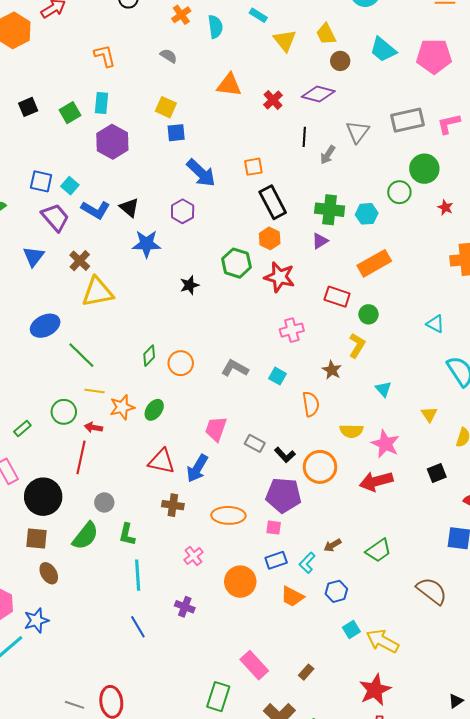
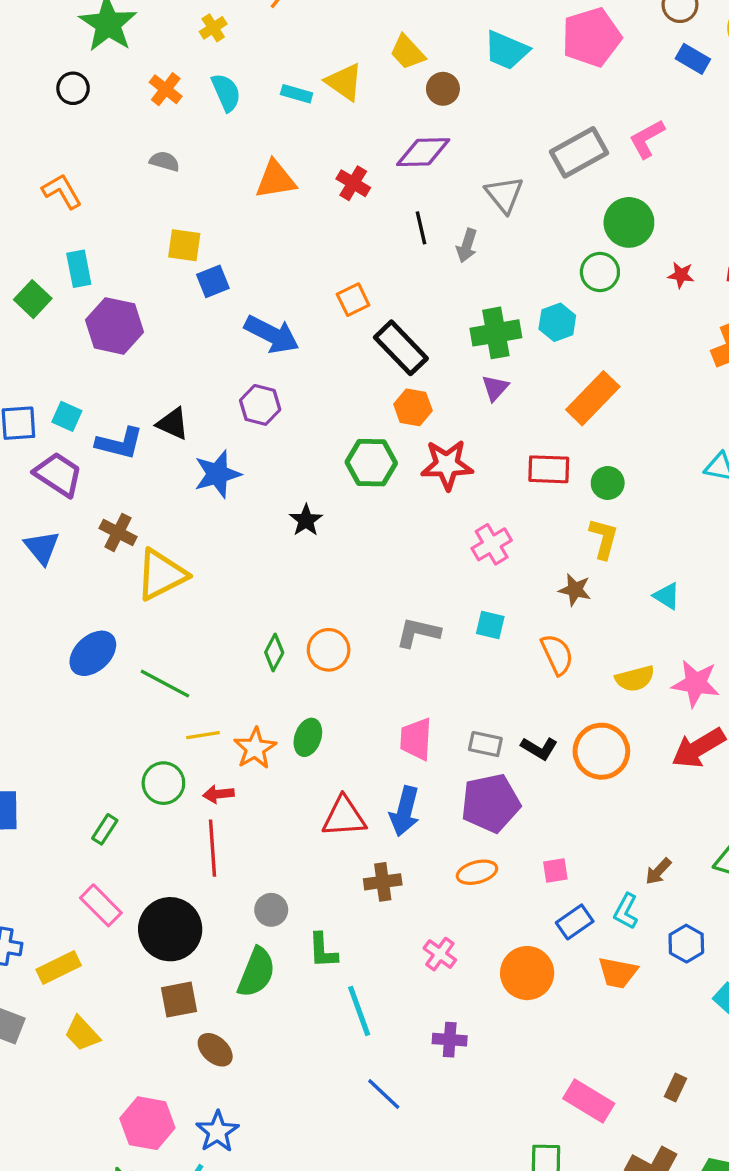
cyan rectangle: (258, 15) -> (297, 94), moved
purple pentagon: (283, 495) -> (491, 803), moved
orange ellipse: (228, 515) -> (477, 872), size x0.7

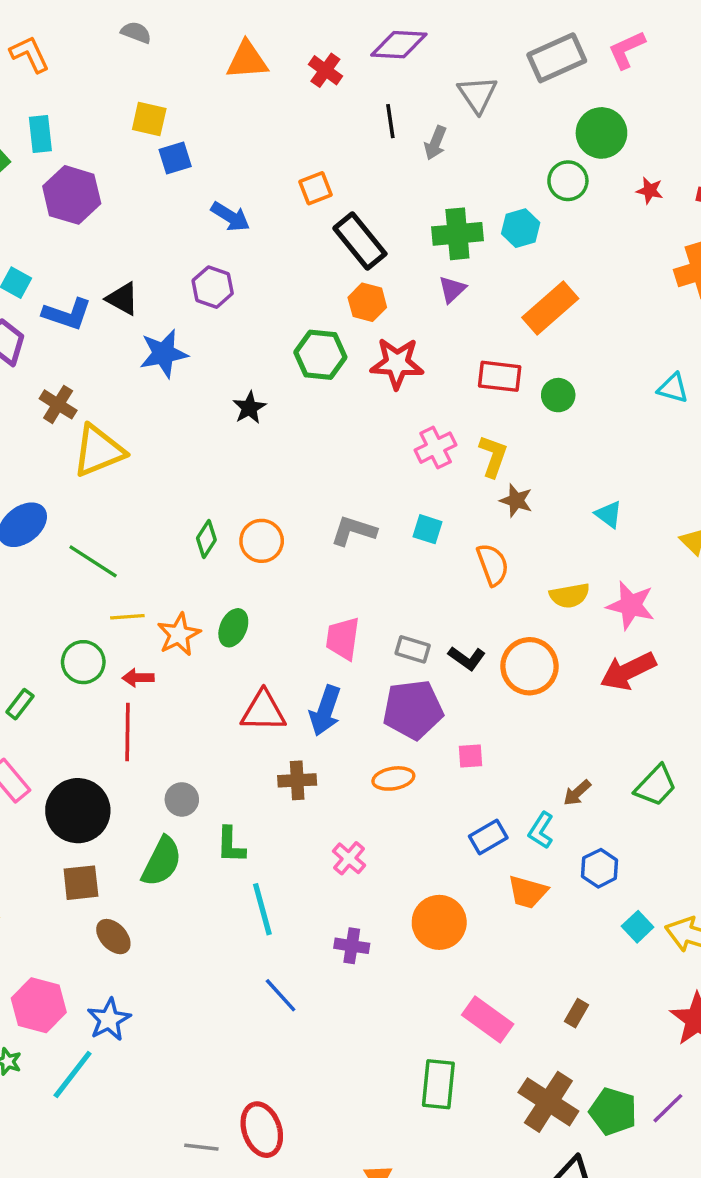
blue arrow: (272, 334) -> (230, 217), size x0.7
yellow L-shape: (604, 538) -> (493, 456), moved
pink square: (555, 871) -> (471, 756), moved
orange circle: (527, 973) -> (439, 922), moved

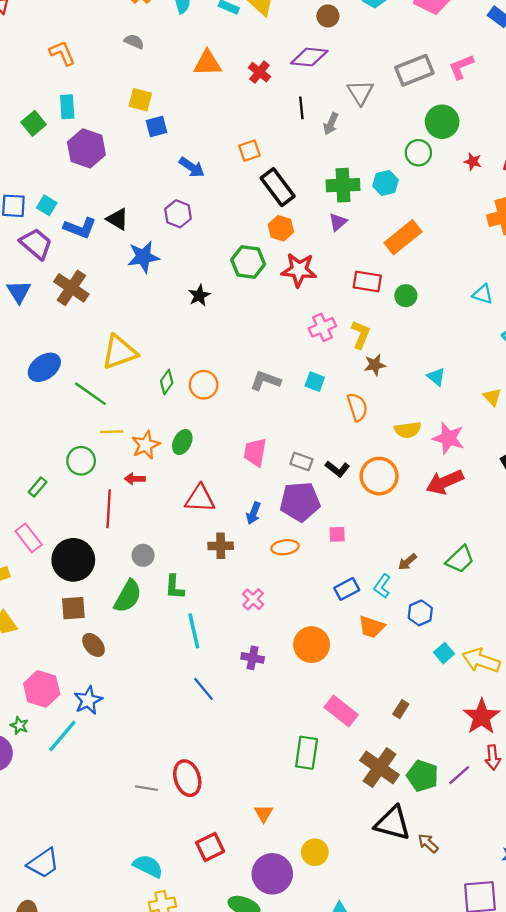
brown cross: (58, 404) -> (71, 288), size x1.4
yellow triangle: (98, 451) -> (119, 352), moved
brown star: (516, 500) -> (375, 365), turned -30
red arrow: (138, 678) -> (135, 479), moved
blue arrow: (325, 711) -> (253, 513), moved, size x0.7

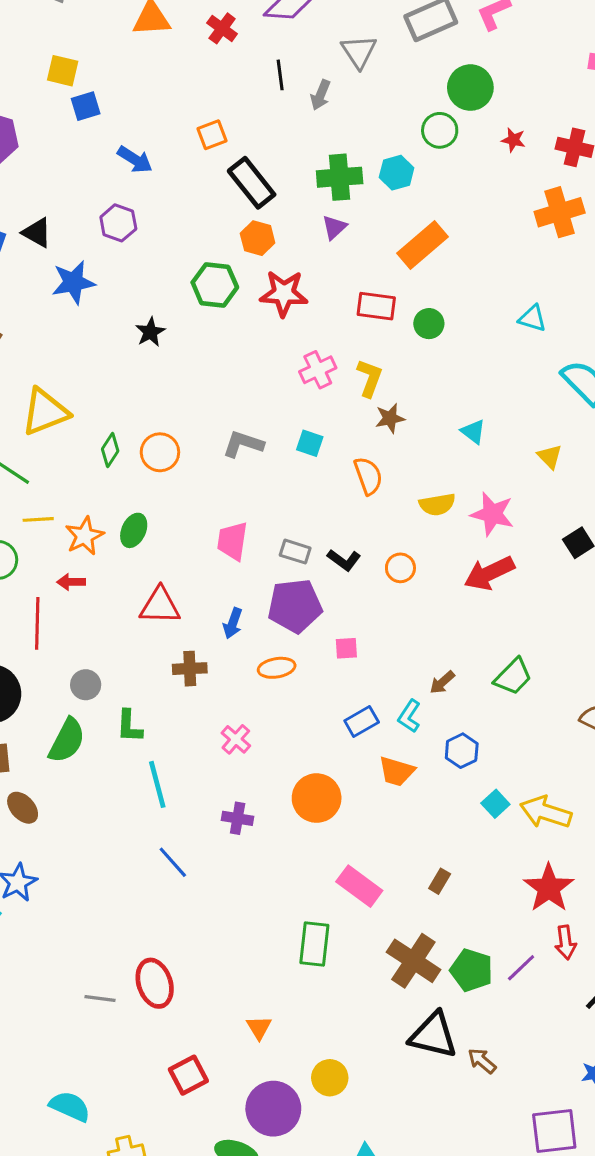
orange circle: (379, 476) -> (400, 568), size x0.6
cyan semicircle: (148, 866) -> (70, 1106), moved

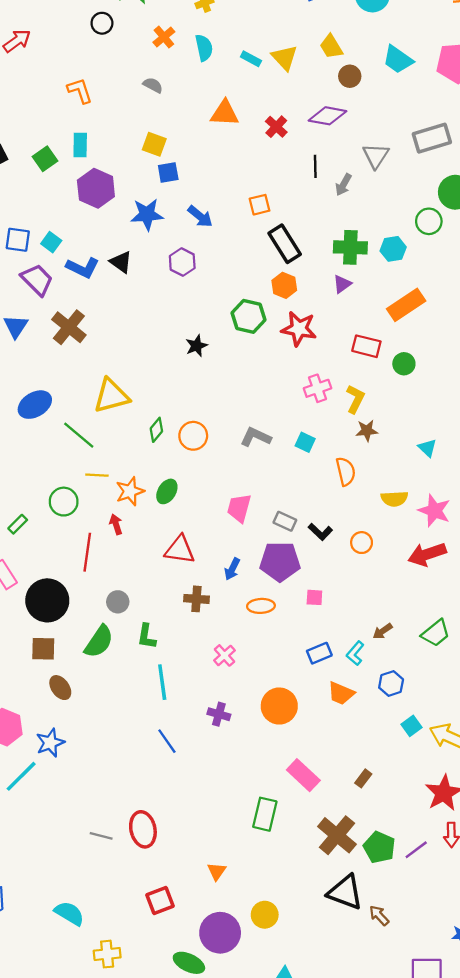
blue star: (73, 282) -> (147, 214), moved
red arrow: (71, 582) -> (116, 524), turned 66

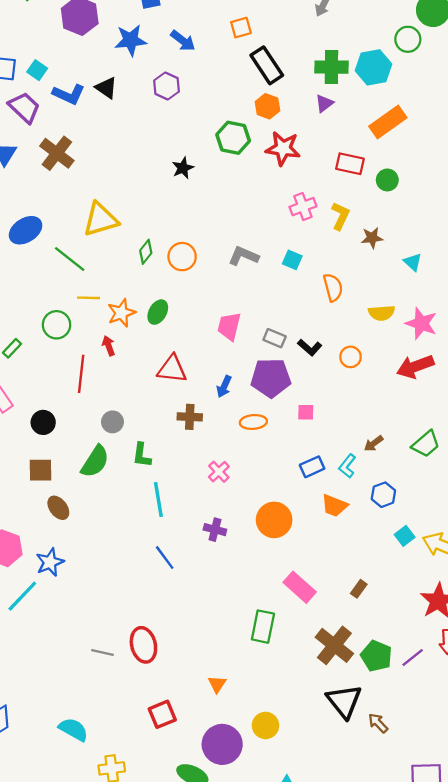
cyan hexagon: (393, 249) -> (374, 67), size x1.4
brown star: (367, 431) -> (372, 238), moved
black circle: (47, 600) -> (43, 422), size x0.6
black triangle: (345, 892) -> (344, 701), turned 33

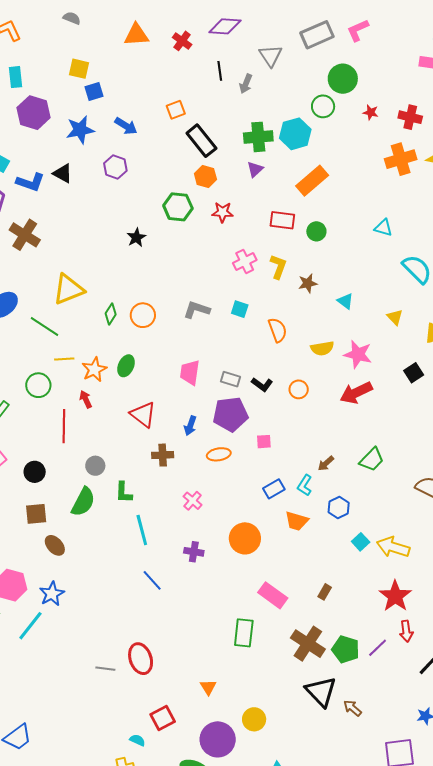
red star: (283, 148) -> (223, 212), size x0.7
red triangle: (172, 369) -> (143, 415), turned 36
cyan semicircle: (73, 729) -> (137, 740), moved, size x0.6

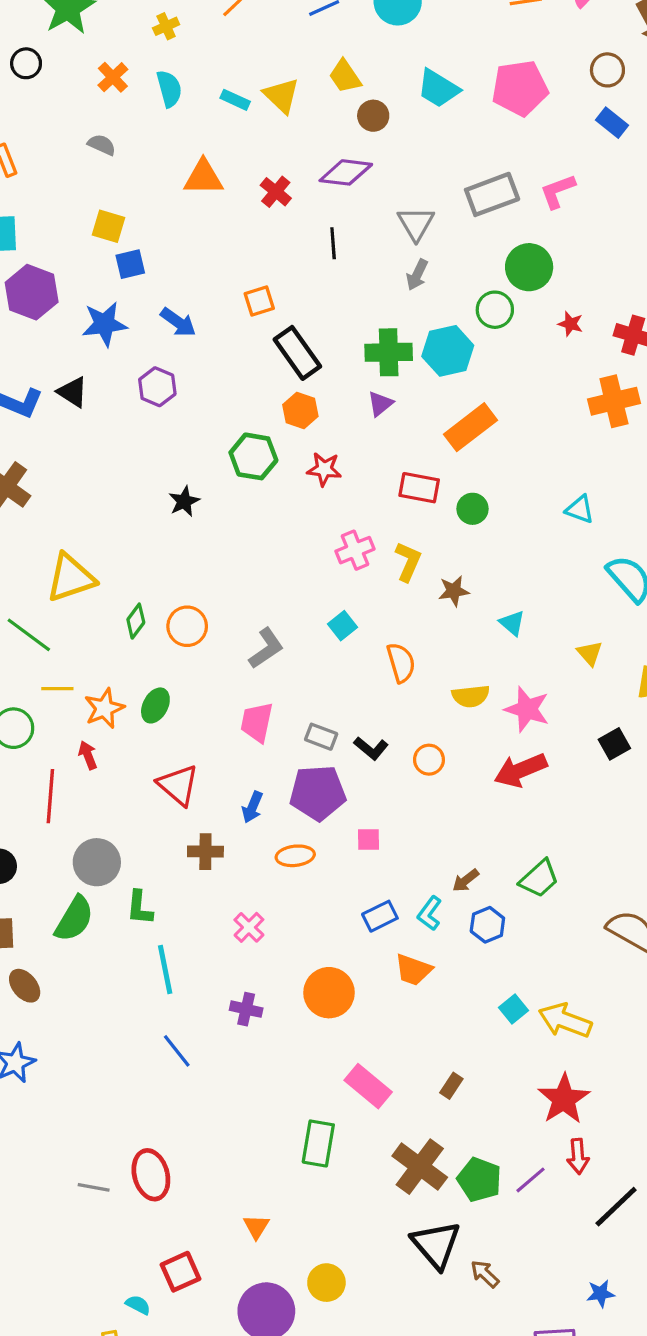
gray arrow: (246, 84) -> (417, 275), moved
cyan square: (240, 309) -> (342, 626), turned 30
gray L-shape: (197, 310) -> (266, 648), moved, turned 124
gray circle: (95, 466) -> (97, 862), size x1.5
blue hexagon: (339, 507) -> (487, 925), moved

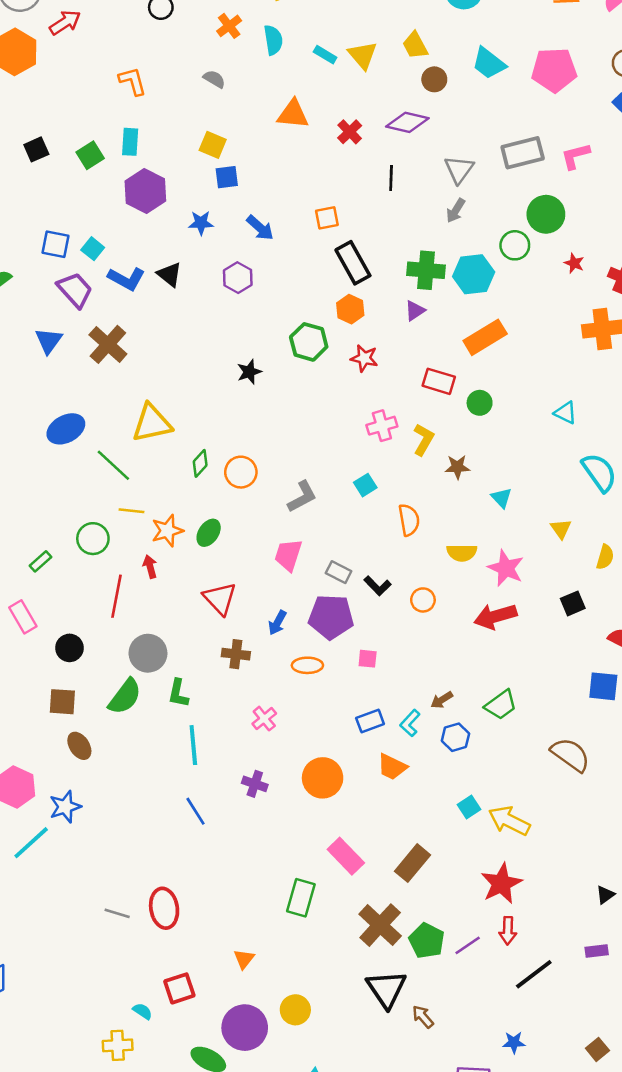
blue star: (104, 324) -> (201, 223), size x0.7
brown rectangle: (451, 1086) -> (412, 863), size x1.8

